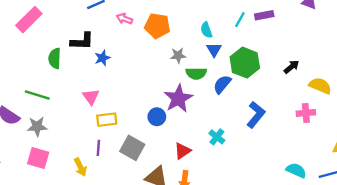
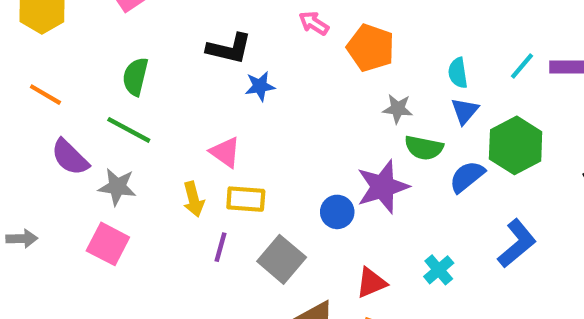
green semicircle: (55, 58) -> (135, 77), moved
pink triangle: (91, 97) -> (225, 152), turned -30
yellow arrow: (80, 167) -> (194, 199), moved

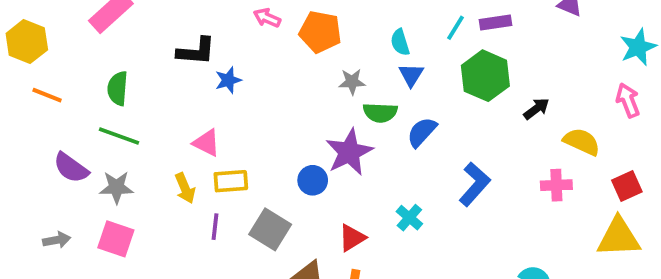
orange line: (45, 95) -> (47, 95), moved
green hexagon: (516, 145) -> (485, 76), moved
gray arrow: (22, 239) -> (57, 240), moved

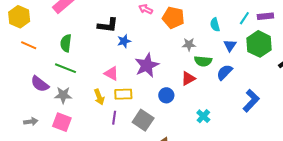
blue triangle: (411, 75) -> (230, 45), moved
purple star: (349, 152) -> (147, 65), moved
cyan cross: (409, 218) -> (203, 116), moved
red triangle: (352, 238) -> (188, 78), moved

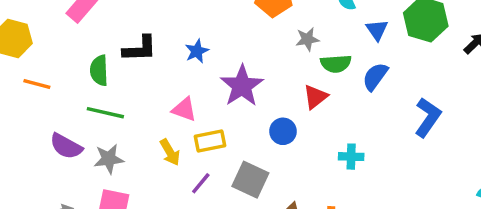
black L-shape: (108, 25) -> (140, 49), moved
cyan cross: (203, 116) -> (351, 157), turned -32
purple line: (114, 118) -> (201, 183), turned 40

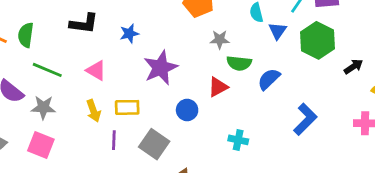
blue triangle: (377, 30) -> (278, 31), moved
green semicircle: (99, 70) -> (26, 35), moved
pink triangle: (184, 109) -> (96, 70), moved
purple line: (201, 183) -> (114, 140), turned -48

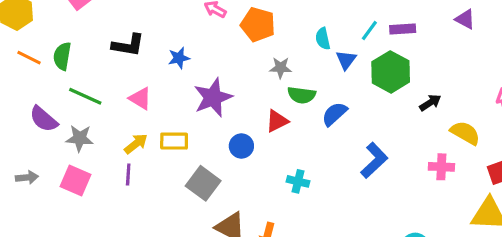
yellow arrow: (93, 111) -> (136, 144), turned -110
purple line: (114, 140) -> (128, 175), moved

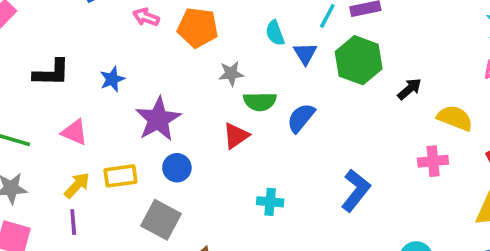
blue circle: (241, 146) -> (177, 168), moved
blue L-shape: (374, 160) -> (356, 190), moved

